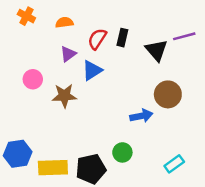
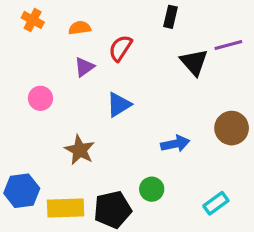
black rectangle: (122, 38) -> (171, 17), moved
blue triangle: (92, 70) -> (119, 105), moved
brown circle: (168, 94) -> (232, 128), moved
brown star: (64, 96) -> (80, 150), moved, turned 30

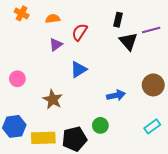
black rectangle: (171, 17) -> (118, 20), moved
pink circle: (40, 98) -> (17, 79), moved
cyan rectangle: (216, 203) -> (152, 126), moved

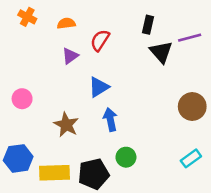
blue arrow: (116, 95) -> (110, 119), moved, turned -90

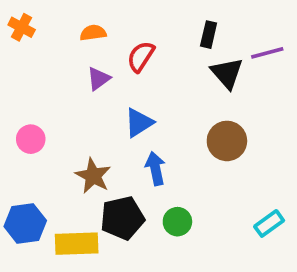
orange cross: (27, 17) -> (22, 27), moved
brown circle: (192, 107) -> (227, 141), moved
black pentagon: (94, 174) -> (122, 218), moved

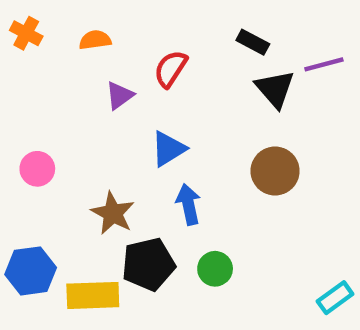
orange semicircle: (93, 33) -> (95, 40), moved
black rectangle: (209, 35) -> (253, 42), turned -75
cyan rectangle: (269, 223) -> (335, 298), moved

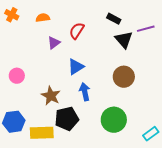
green circle: (215, 269) -> (114, 120), moved, size x1.6

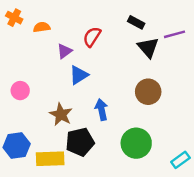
orange semicircle: (43, 18) -> (42, 27), moved
blue triangle: (76, 67) -> (79, 75), moved

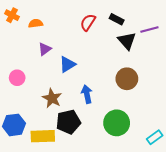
red semicircle: (92, 37) -> (88, 22), moved
purple triangle: (64, 51) -> (45, 49), moved

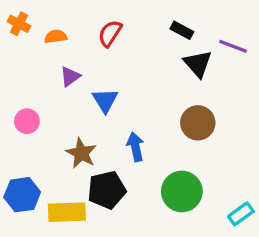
red semicircle: (88, 22) -> (110, 33), moved
purple line: (149, 30) -> (233, 46), turned 36
blue triangle: (67, 64) -> (105, 100), turned -30

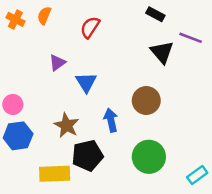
black rectangle: (182, 30) -> (155, 14), moved
orange semicircle: (56, 37) -> (44, 16), moved, turned -60
pink circle: (27, 121) -> (13, 104), moved
brown circle: (198, 123) -> (146, 101), moved
blue hexagon: (22, 195) -> (18, 136), moved

